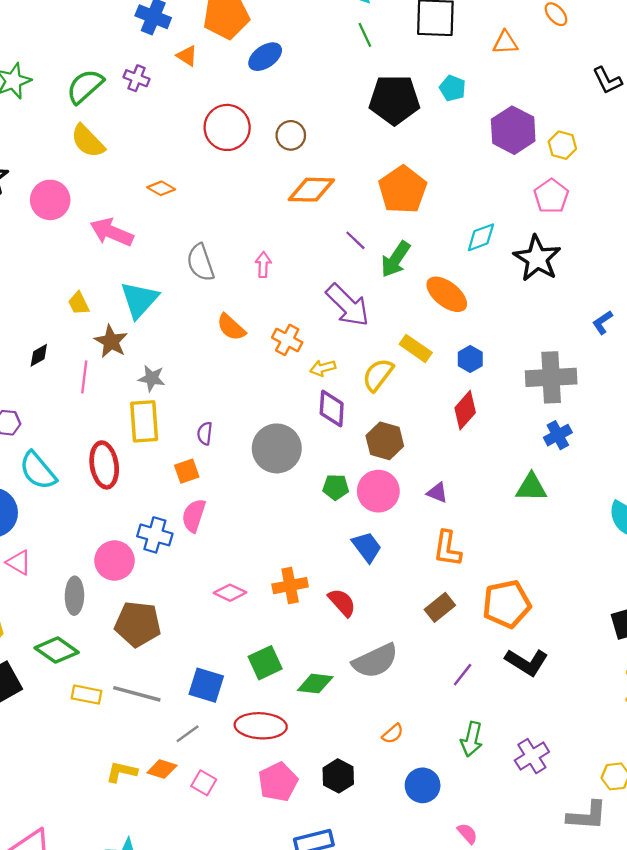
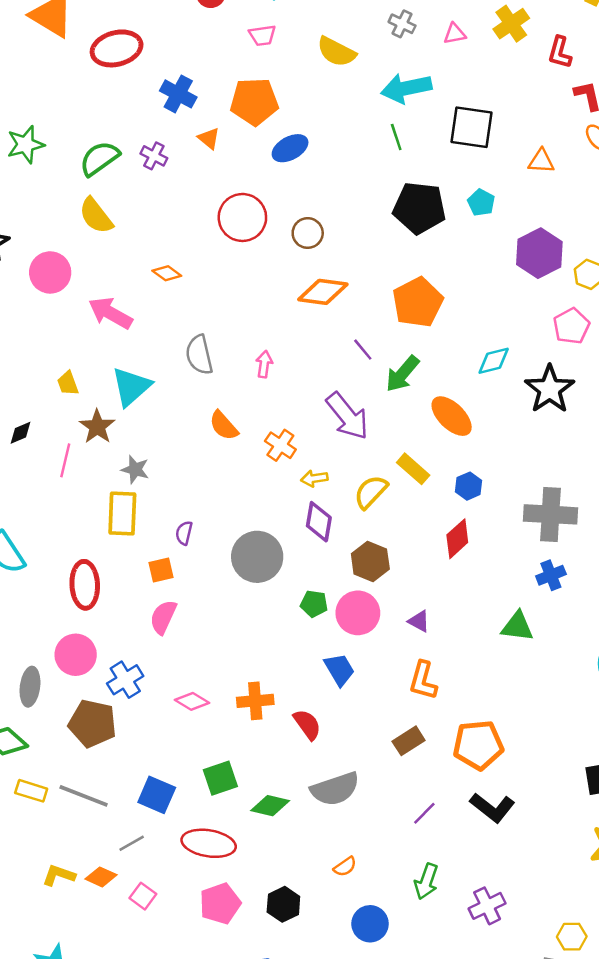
red ellipse: (104, 465) -> (85, 585), moved
blue cross: (155, 535) -> (125, 680), moved, turned 36

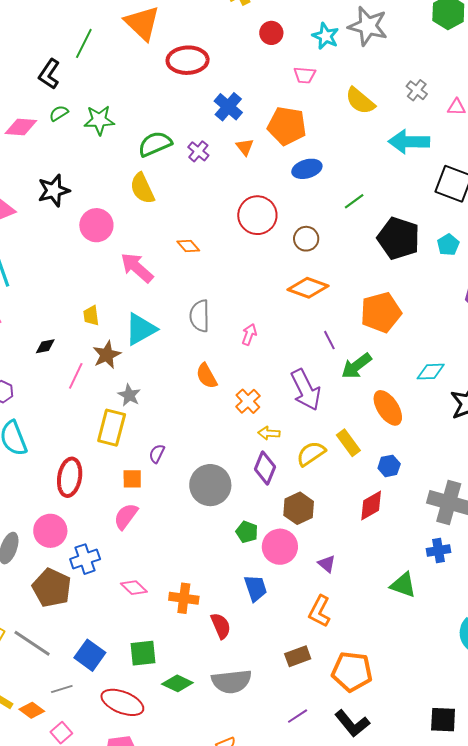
green line: (396, 137) -> (354, 201), moved, turned 60

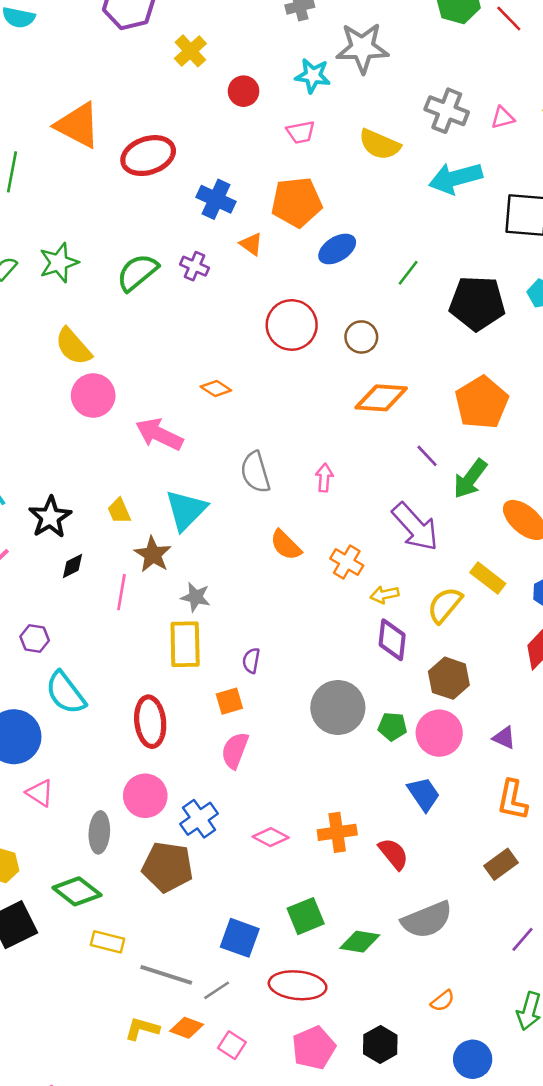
gray cross: (417, 90) -> (447, 111), size x1.5
yellow semicircle: (142, 188) -> (73, 346), moved
black star: (54, 190) -> (50, 517), moved
gray circle: (210, 485) -> (338, 708), moved
gray line: (32, 643) -> (166, 975), moved

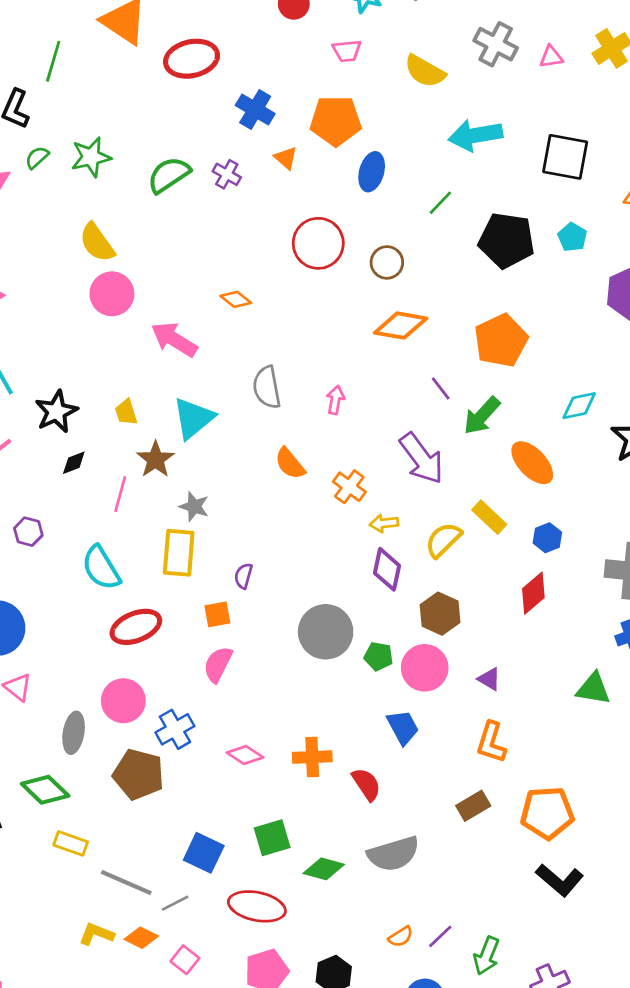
cyan arrow: (455, 178) -> (475, 135), moved
blue ellipse: (337, 249) -> (372, 172), turned -48
cyan semicircle: (66, 693) -> (101, 568), moved
red ellipse: (150, 722) -> (136, 627), turned 69
purple line: (522, 939) -> (440, 936), moved

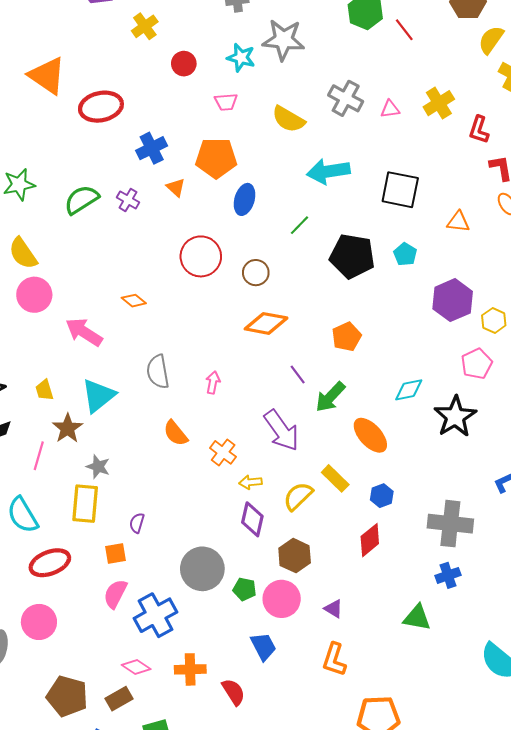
blue cross: (255, 110) -> (152, 148), turned 32
orange pentagon: (501, 340) -> (347, 337), size x0.7
blue cross: (175, 729) -> (156, 615), moved, size x1.4
brown pentagon: (138, 774) -> (67, 696), moved
brown rectangle: (473, 806) -> (119, 699), moved

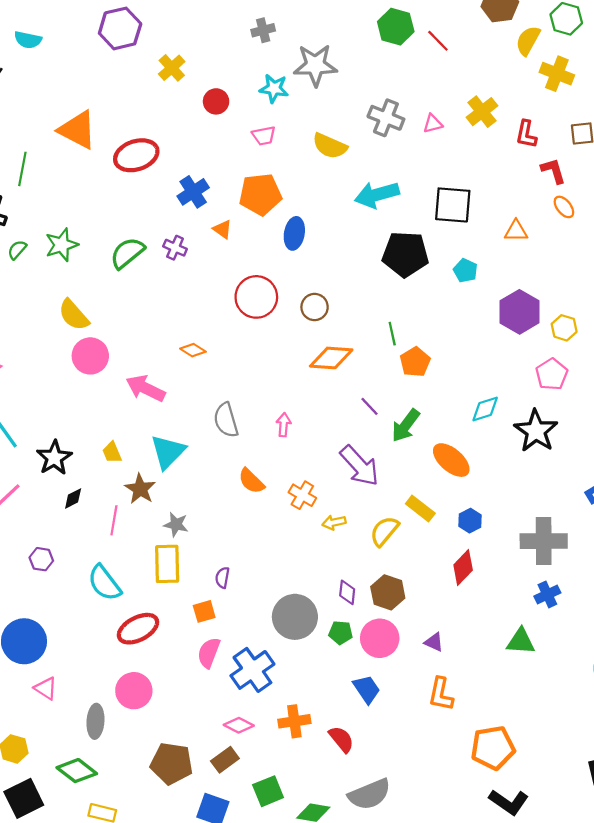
green line: (299, 225) -> (392, 334), moved, turned -50
black pentagon: (352, 256) -> (405, 254), moved
purple diamond: (252, 519) -> (347, 592), moved, size x0.7

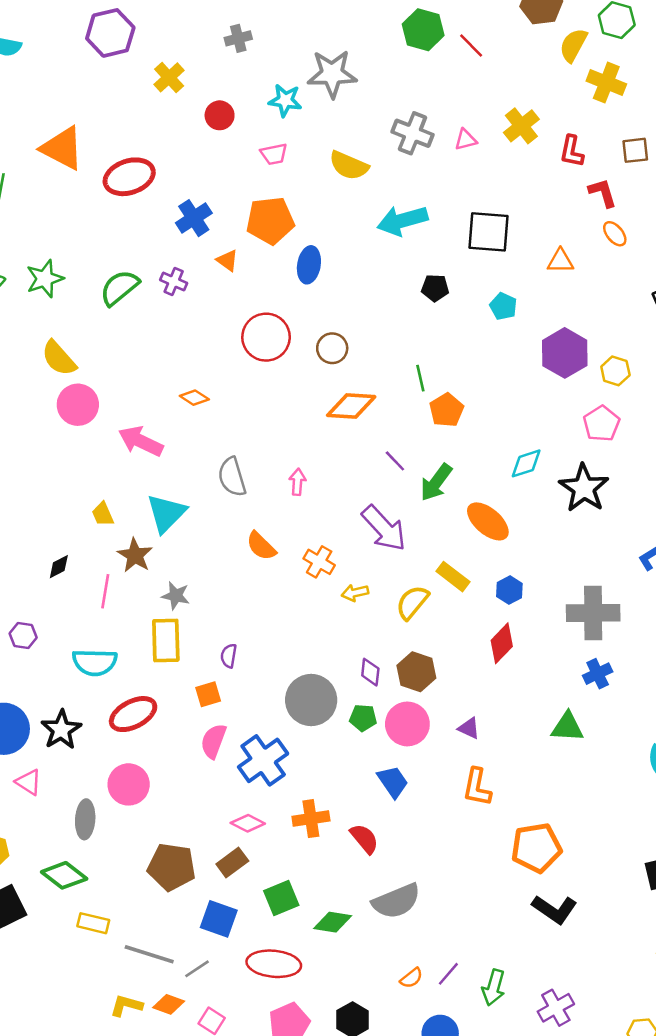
gray cross: (263, 30) -> (238, 38), moved
black pentagon: (405, 254) -> (435, 288), size x0.5
black star: (54, 458) -> (61, 730), moved
cyan semicircle: (104, 583) -> (95, 662), turned -51

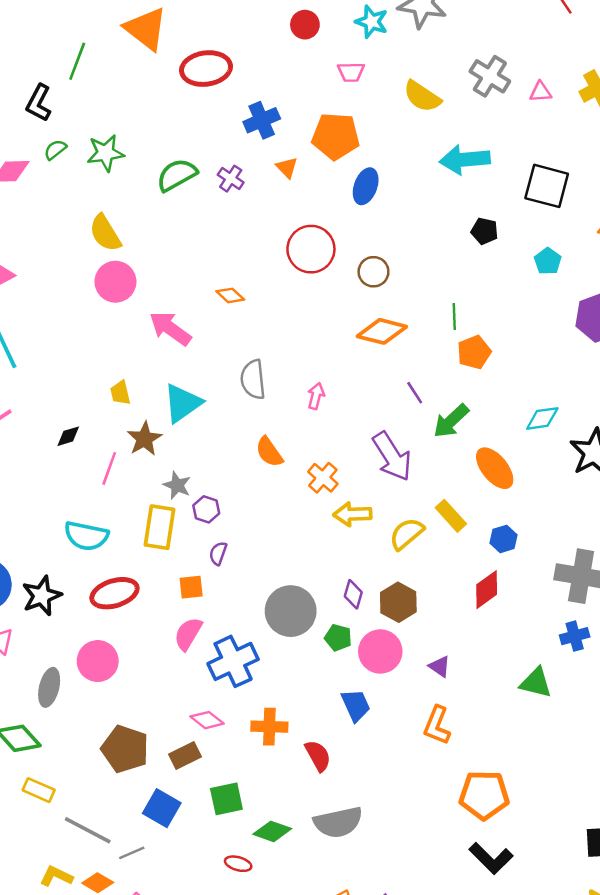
yellow arrow: (355, 593) -> (352, 514), size x1.4
purple hexagon: (23, 636) -> (206, 509), moved
red ellipse: (274, 964) -> (238, 864), moved, size x0.5

